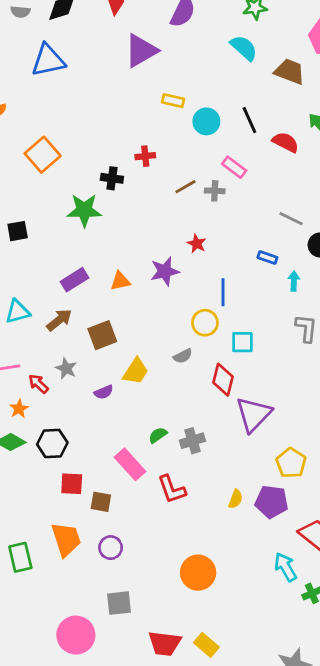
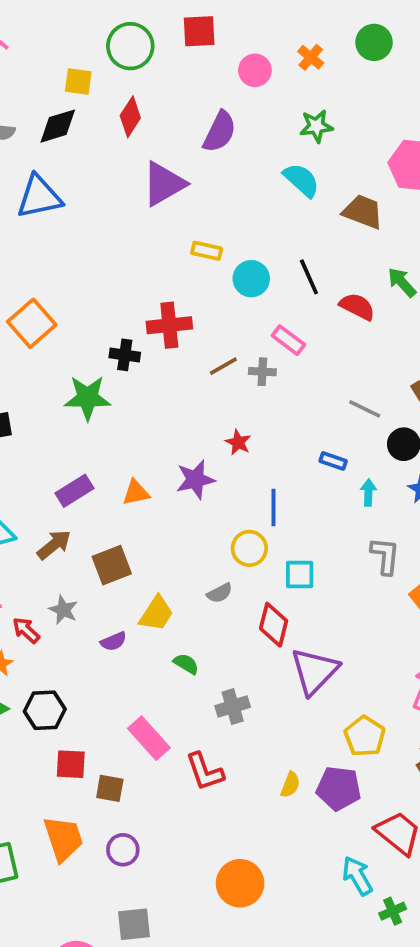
red cross: (145, 156) -> (169, 325), size x1.6
green semicircle: (158, 435) -> (186, 664), moved, turned 66

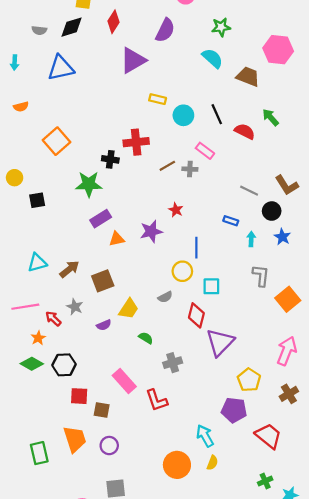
purple rectangle: (74, 491) -> (101, 219), moved
yellow semicircle: (290, 785) -> (212, 463), moved
cyan arrow: (357, 876) -> (205, 436), moved

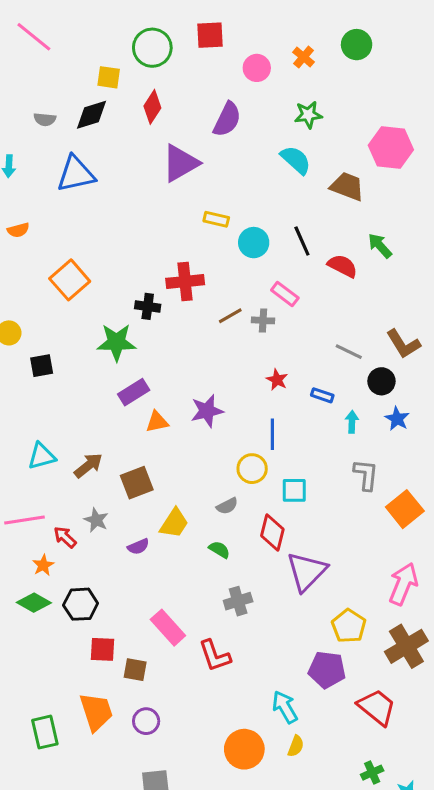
red star: (176, 210) -> (277, 380), moved
green semicircle: (146, 338) -> (219, 550), moved
brown cross: (289, 394) -> (406, 646), size x1.5

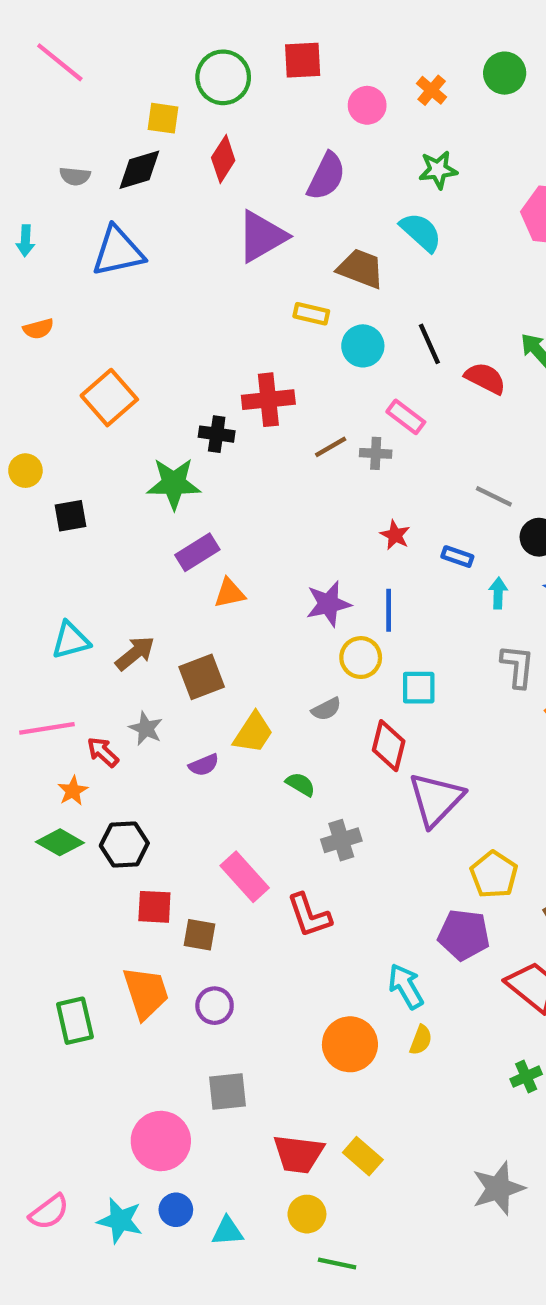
brown trapezoid: (347, 186) -> (361, 269), moved
purple star: (207, 411) -> (328, 604), moved
green semicircle: (219, 550) -> (301, 784), moved

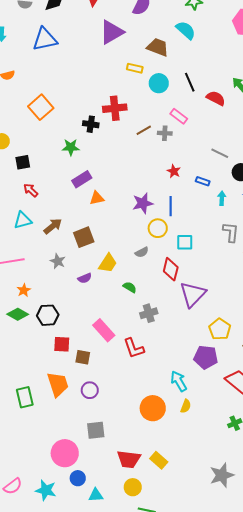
green star: (174, 483) -> (71, 147), size x0.7
red arrow: (103, 752) -> (31, 190), moved
blue circle: (176, 1210) -> (78, 478), moved

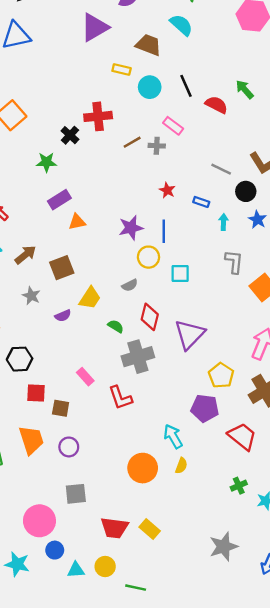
black cross: (91, 124) -> (70, 135), turned 35
red diamond: (171, 269) -> (150, 317), moved
gray cross: (149, 313) -> (138, 357), size x1.5
pink rectangle: (104, 330) -> (85, 377), size x0.7
yellow circle: (133, 487) -> (105, 566), moved

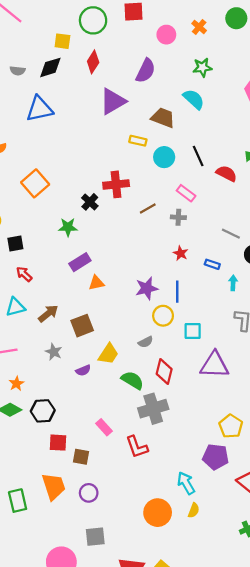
gray cross: (157, 146) -> (178, 217), moved
green semicircle: (116, 326) -> (132, 380), size x1.5
purple triangle: (190, 334) -> (214, 365), moved, turned 48

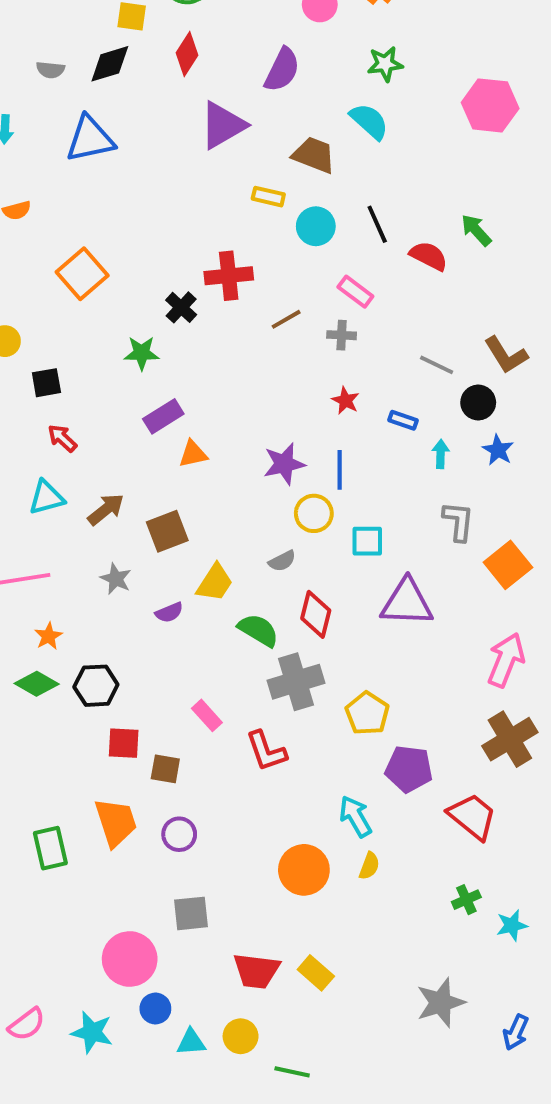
yellow pentagon: (231, 426) -> (367, 713), moved

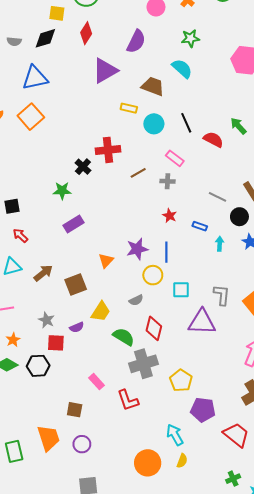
orange square: (82, 274) -> (31, 117), moved
orange triangle: (193, 454) -> (106, 261), moved, turned -35
gray L-shape: (458, 521) -> (222, 295), moved
gray star: (116, 579) -> (46, 320), moved
red square: (124, 743) -> (56, 343), moved

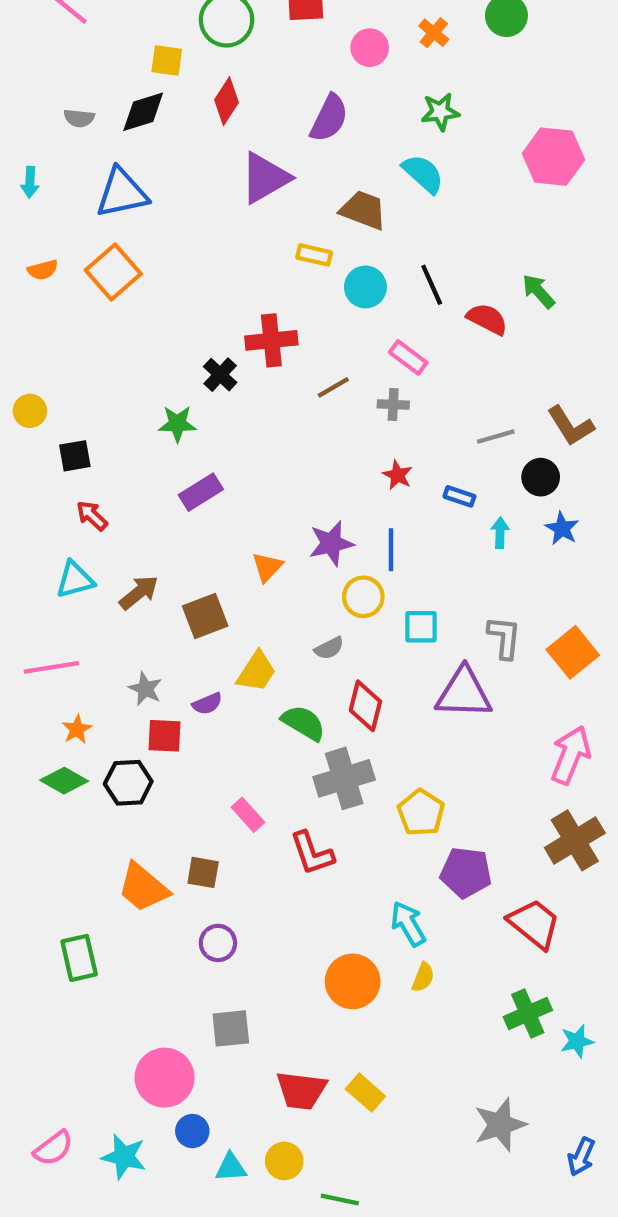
gray line: (218, 197) -> (496, 437), turned -42
orange trapezoid: (49, 438) -> (143, 887), moved, turned 148
green cross: (233, 479) -> (528, 1014), size x1.5

